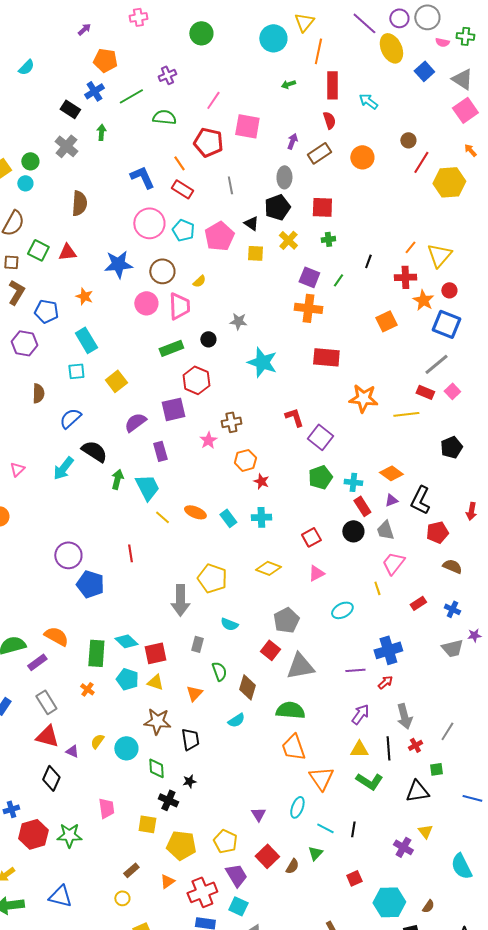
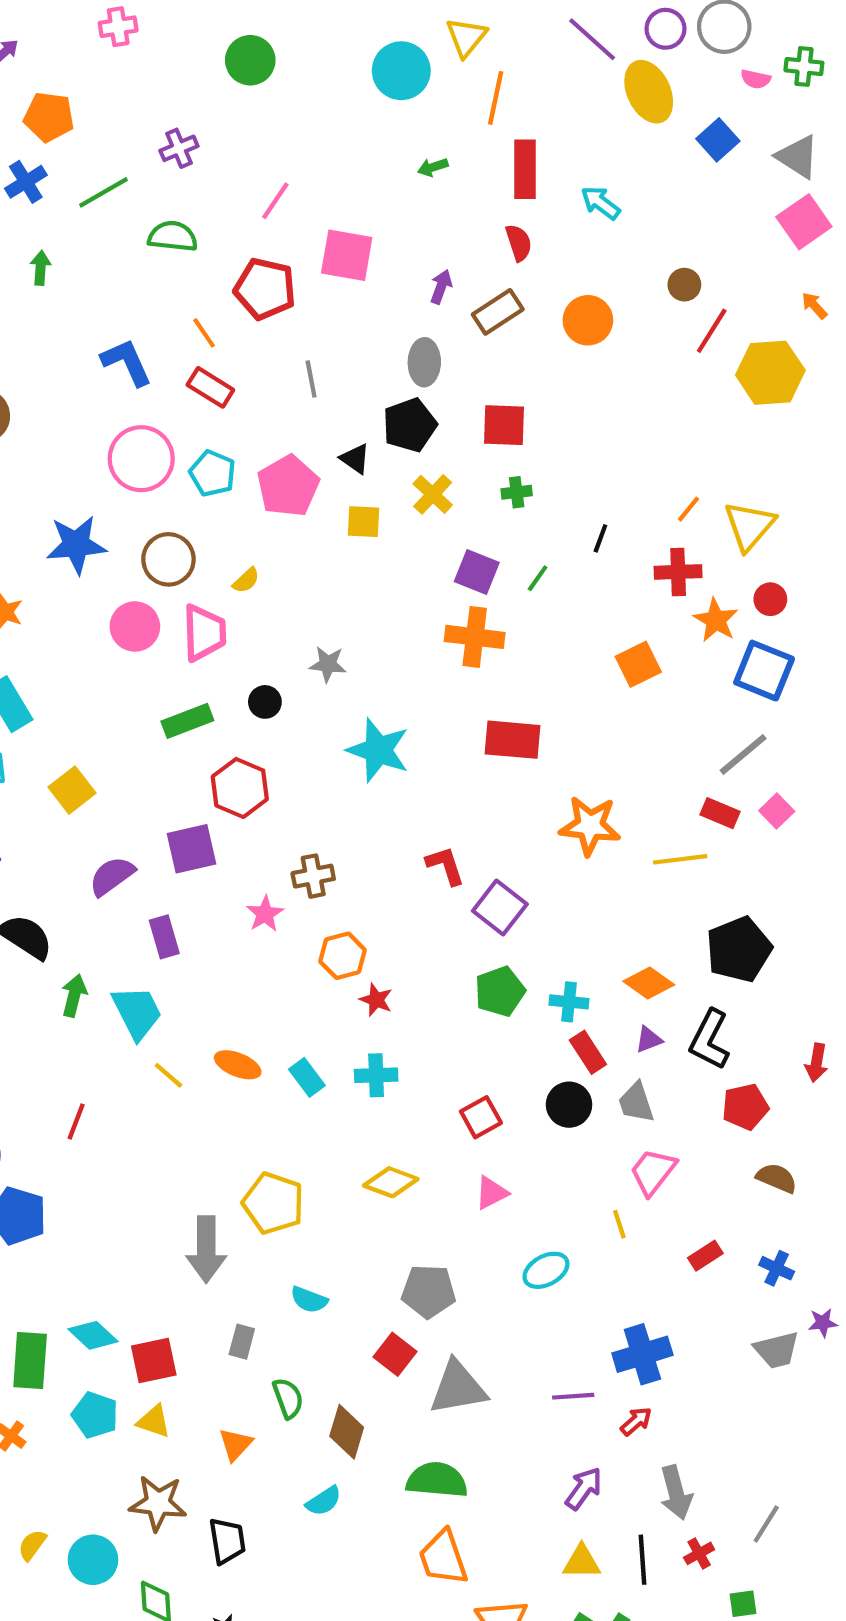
black pentagon: (451, 447) -> (739, 949), moved, size x1.4
red line: (130, 553) -> (76, 1121), moved, turned 30
gray pentagon: (286, 620) -> (429, 1291), turned 30

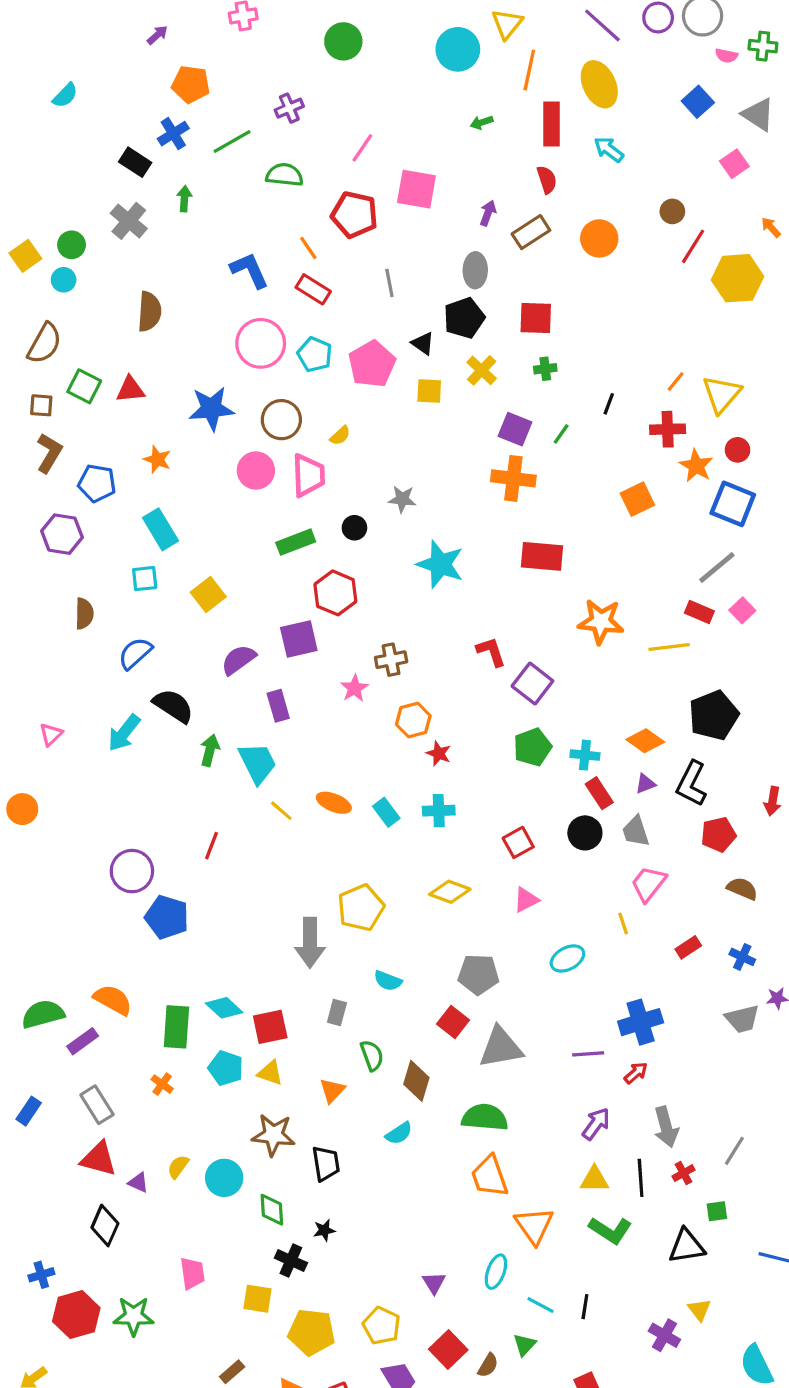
yellow ellipse: (649, 92) -> (599, 84), moved
pink square: (804, 222) -> (734, 164), moved, size x0.7
yellow pentagon: (273, 1203) -> (361, 908), turned 30

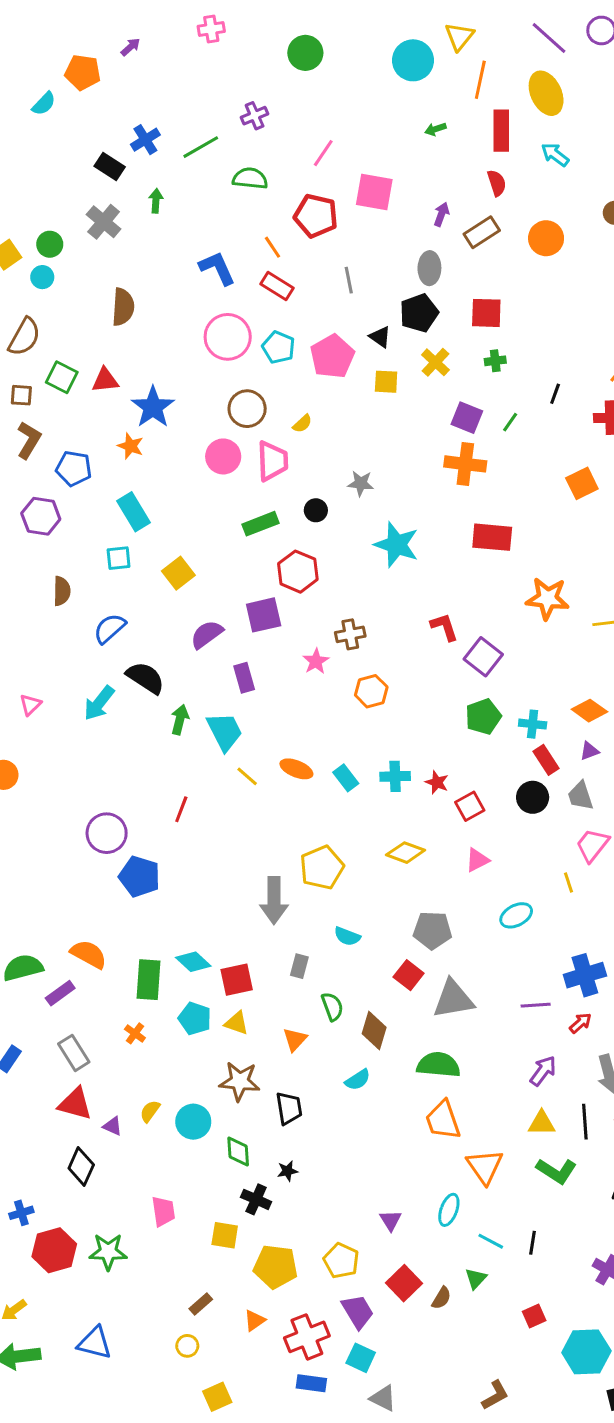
orange pentagon: (191, 84) -> (83, 72), moved
blue star: (211, 409) -> (153, 407), moved, turned -30
red star: (439, 753) -> (437, 782), moved

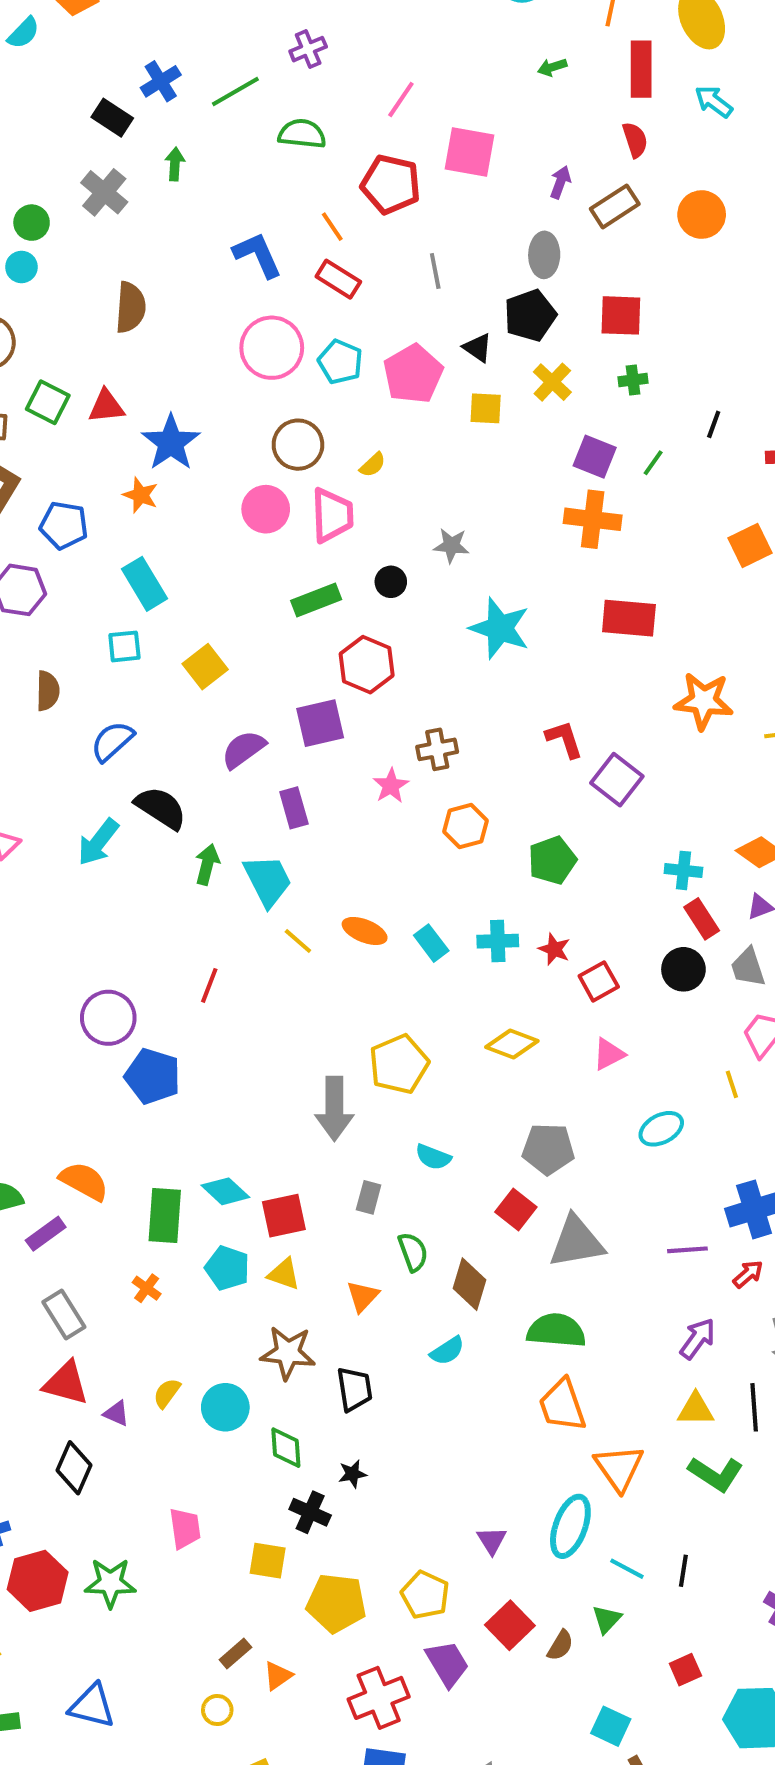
green pentagon: (483, 717) -> (552, 860), moved
cyan ellipse: (449, 1210) -> (570, 1526), size x1.4
orange triangle: (255, 1320) -> (278, 1676), moved
cyan square: (361, 1358) -> (611, 1726), moved

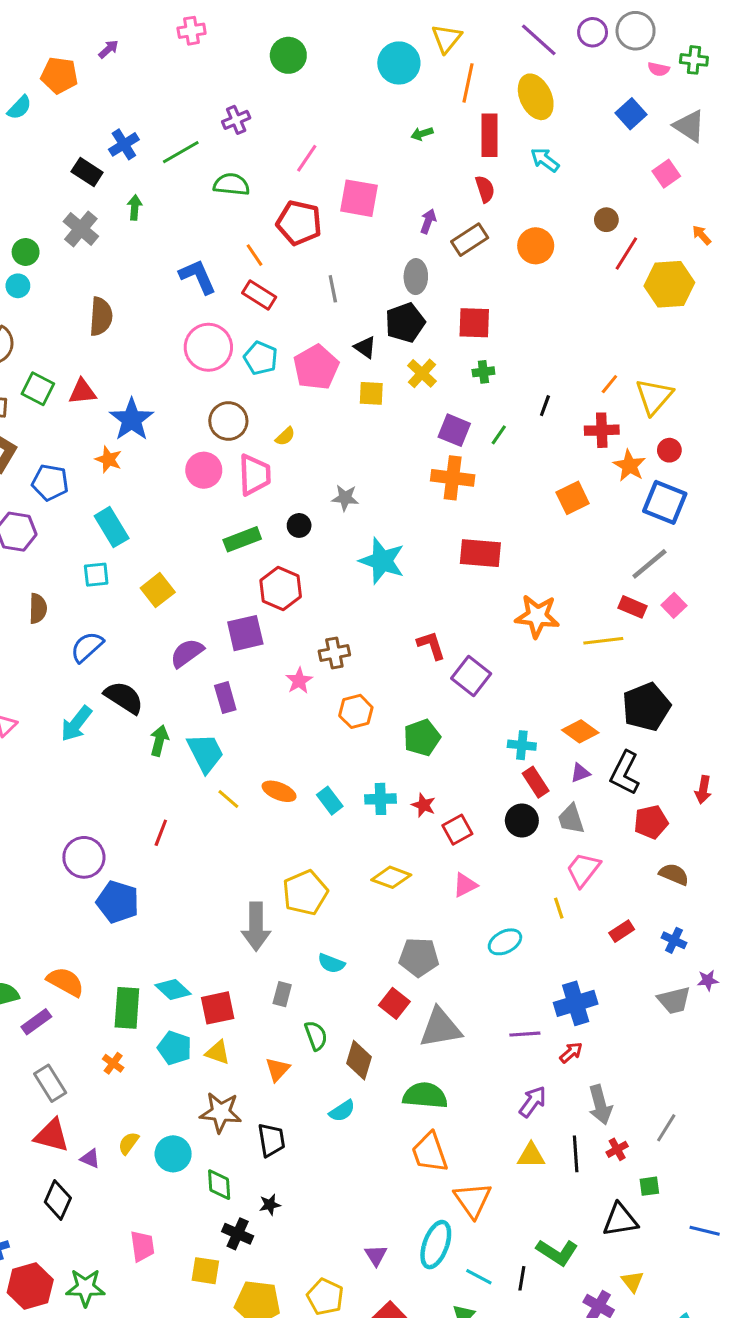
green L-shape: (716, 1474) -> (557, 1252), moved

